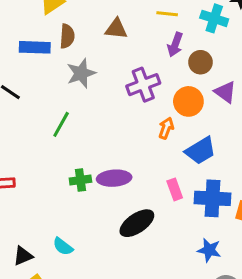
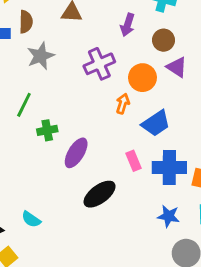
brown circle: (200, 62) -> (164, 40), moved
purple ellipse: (114, 178) -> (76, 153), turned -52
green cross: (80, 180) -> (47, 130), moved

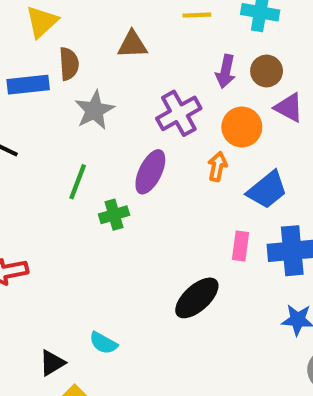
purple arrow: (128, 25) -> (226, 71), moved
purple ellipse: (76, 153) -> (150, 172), moved
pink rectangle: (133, 161) -> (240, 246), turned 36

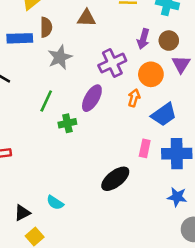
purple triangle: (289, 108) -> (181, 64), turned 30

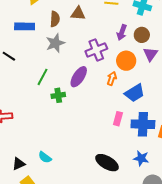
brown semicircle: (46, 27) -> (55, 19), moved
black ellipse: (115, 179) -> (107, 163), moved, turned 65

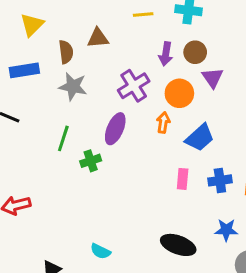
gray star: (55, 43) -> (73, 86), turned -30
blue cross: (143, 124) -> (220, 180), size x0.7
cyan semicircle: (45, 157) -> (100, 251), moved

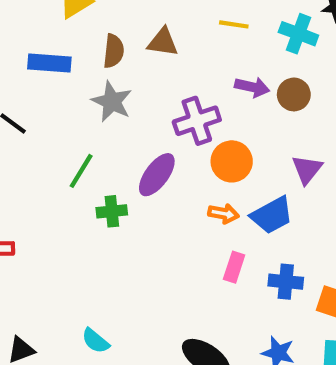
purple arrow: (166, 54) -> (252, 87), turned -100
purple triangle: (213, 78) -> (307, 169), moved
orange circle: (179, 93) -> (232, 161), moved
orange arrow: (163, 123) -> (223, 214), moved, turned 78

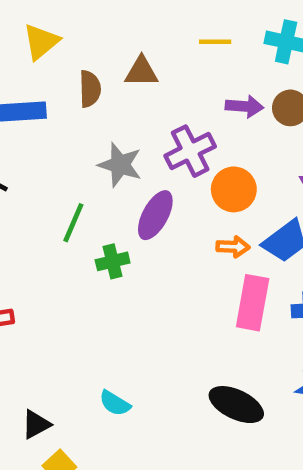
gray star: (112, 102) -> (120, 165), moved
pink rectangle: (234, 267) -> (253, 303), size x1.6

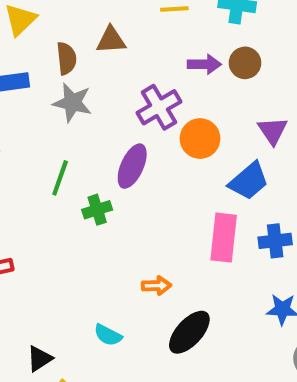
gray star: (120, 165) -> (72, 103), moved
orange arrow: (233, 247) -> (156, 286), moved
black ellipse: (236, 405) -> (189, 332), moved, turned -69

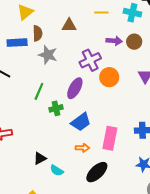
brown semicircle: (66, 58) -> (38, 33), moved
blue trapezoid: (249, 181) -> (81, 122), moved
pink rectangle: (224, 238) -> (110, 138), moved
black triangle: (40, 359) -> (40, 158), moved

